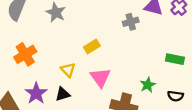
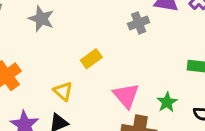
pink triangle: (100, 77) -> (126, 96), moved

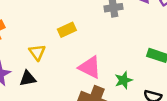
pink triangle: (126, 96) -> (90, 67), turned -35

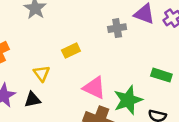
green star: (123, 80) -> (128, 100), size x1.6

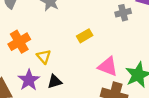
yellow triangle: (42, 73) -> (44, 57), moved

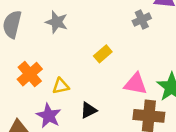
yellow triangle: (44, 57) -> (61, 86), turned -49
black triangle: (55, 82) -> (89, 110), moved

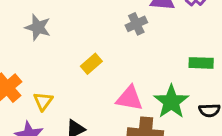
yellow triangle: (61, 86) -> (43, 101), turned -42

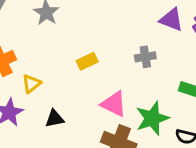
gray cross: (136, 24) -> (145, 57), moved

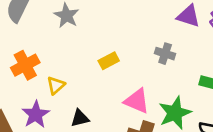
gray cross: (145, 57) -> (165, 54), turned 30

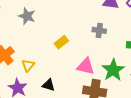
black triangle: (80, 118) -> (49, 85), turned 40

